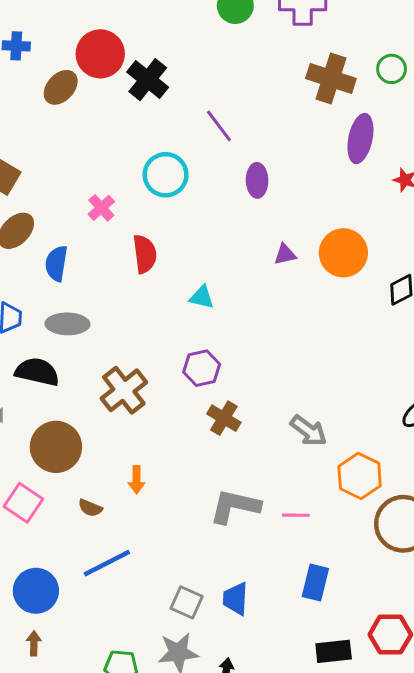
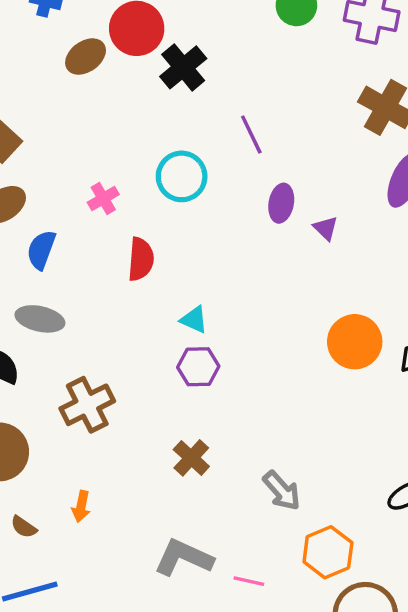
orange circle: (343, 253) -> (355, 342), moved
purple triangle: (285, 254) -> (326, 228), moved, turned 45
purple hexagon: (202, 368) -> (198, 367), moved

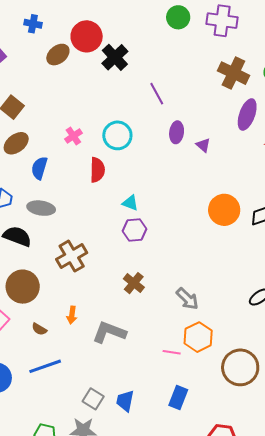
cyan circle: (182, 176) -> (117, 135), moved
orange hexagon: (328, 552) -> (198, 337), moved
gray L-shape: (184, 558) -> (109, 332), moved

